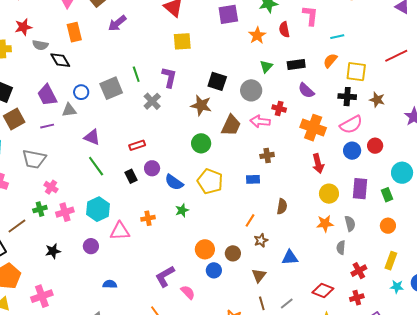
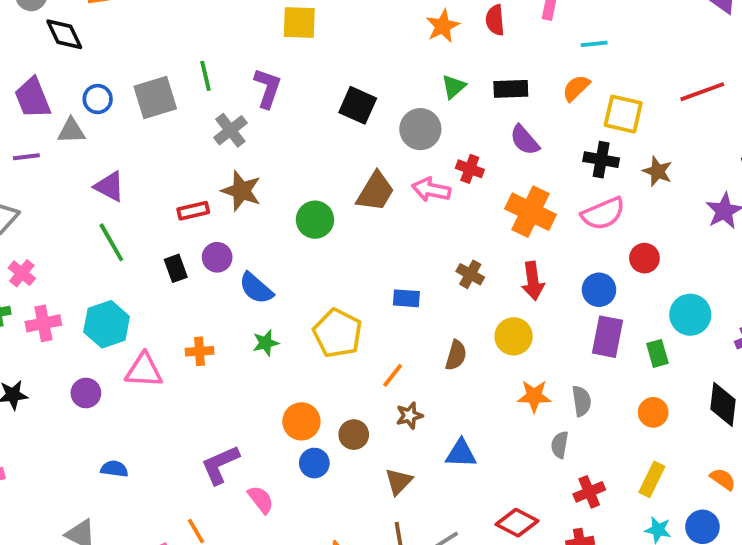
brown star: (201, 105) -> (241, 191), moved
blue circle: (352, 151) -> (599, 290), moved
brown cross: (267, 155) -> (470, 274), moved, turned 32
yellow pentagon: (210, 181) -> (338, 333), moved
yellow circle: (329, 194) -> (514, 336), moved

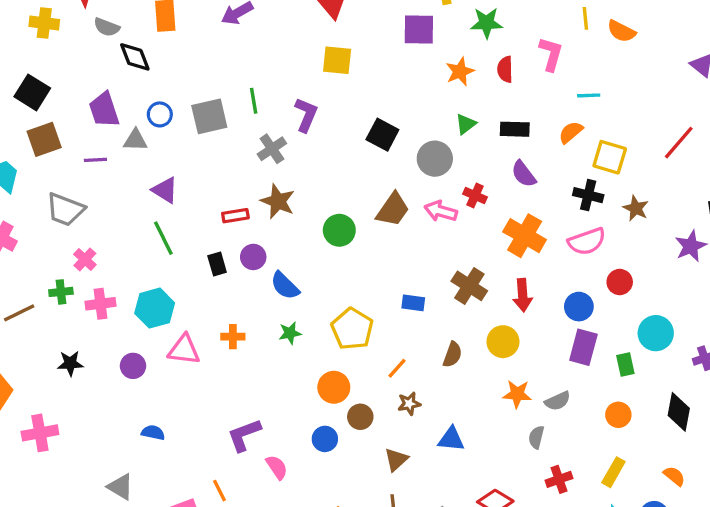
red line: (702, 92) -> (679, 143), turned -33
brown cross: (470, 274) -> (469, 286), size x1.5
gray semicircle: (582, 401) -> (558, 401), turned 70
orange circle: (301, 421) -> (334, 387), moved

